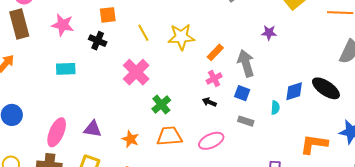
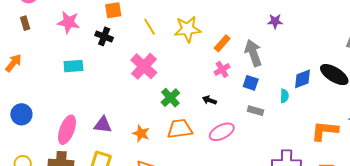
brown rectangle: (19, 24) -> (25, 23), size x0.5
black arrow: (209, 102) -> (209, 100), moved

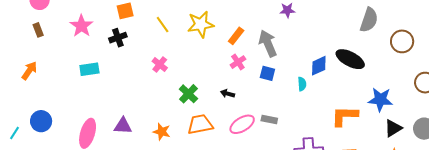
pink star: (69, 22) -> (81, 26), turned 30
black cross: (104, 36) -> (118, 38), turned -36
pink cross: (144, 66) -> (160, 64), size x0.6
gray rectangle: (255, 111) -> (269, 120), moved

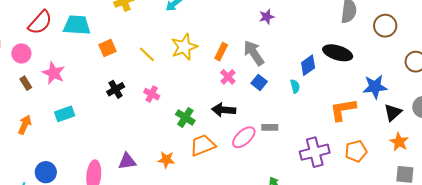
pink star: (81, 26) -> (54, 73), moved
black cross: (118, 38) -> (116, 89), moved
cyan rectangle: (89, 69) -> (65, 114), moved
blue square: (267, 73) -> (259, 82), turned 35
black arrow: (227, 94) -> (224, 110), size x1.6

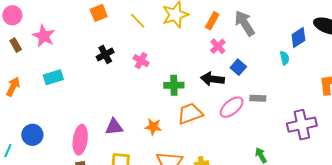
blue square: (259, 82) -> (238, 67), moved
green cross: (185, 117) -> (174, 85), turned -36

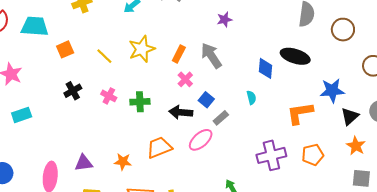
blue diamond: (298, 37) -> (266, 68), turned -50
cyan semicircle: (285, 58) -> (251, 98), moved
green cross: (174, 85) -> (140, 102), moved
gray rectangle: (258, 98) -> (221, 118), moved, turned -42

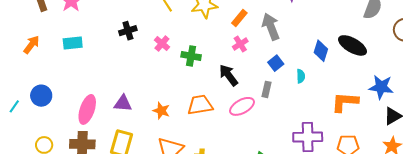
blue square: (206, 100) -> (276, 63), moved
black arrow: (181, 112) -> (229, 75), turned 35
gray rectangle: (221, 118) -> (267, 89), turned -49

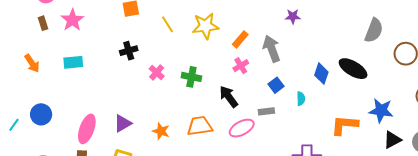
pink cross: (162, 43) -> (157, 72), moved
orange arrow: (31, 45) -> (32, 63), turned 108
gray rectangle: (267, 89) -> (266, 111), turned 70
purple triangle: (123, 103) -> (123, 123), turned -36

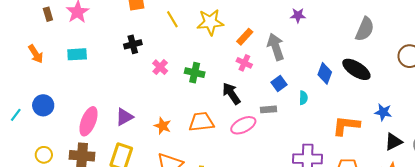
gray semicircle: (374, 30) -> (365, 29), moved
pink cross: (241, 66) -> (244, 63), turned -35
blue star: (381, 111) -> (383, 112), size x0.7

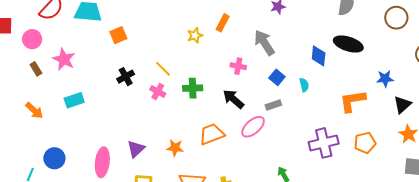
yellow line: (172, 19) -> (163, 69), moved
yellow star: (210, 22) -> (195, 35), size x0.6
orange rectangle: (245, 37) -> (223, 23), moved

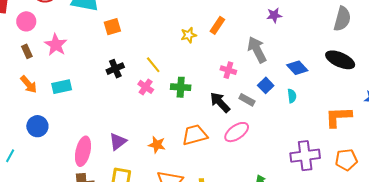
blue diamond: (319, 56) -> (297, 68), moved, turned -55
gray rectangle: (273, 105) -> (247, 100), moved, turned 42
orange arrow: (34, 110) -> (29, 84), moved
blue circle: (54, 158) -> (37, 126), moved

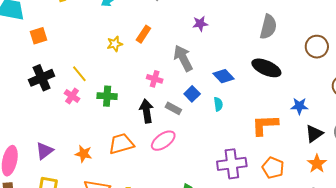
black cross: (115, 69) -> (42, 78), size x1.4
black arrow: (220, 102) -> (146, 111), turned 35
orange pentagon: (346, 160) -> (273, 168), turned 30

